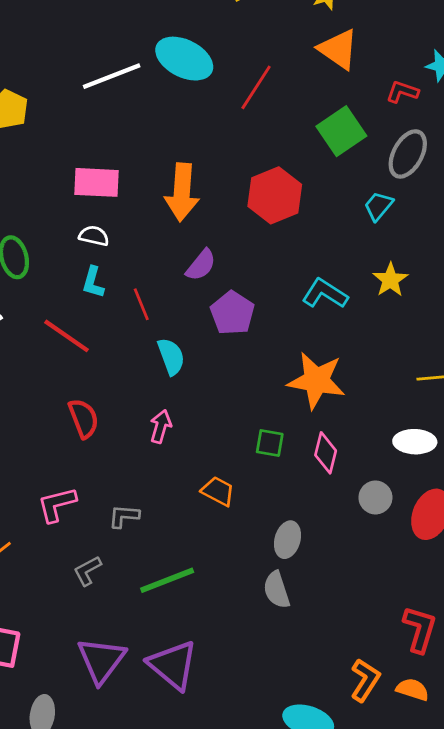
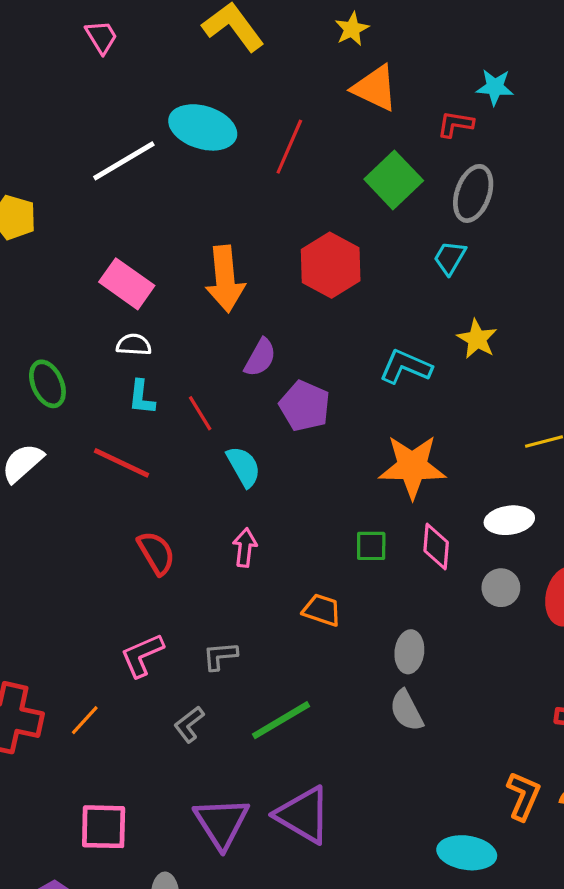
pink rectangle: (97, 182) -> (127, 284), turned 42
white ellipse: (415, 442) -> (509, 520), moved

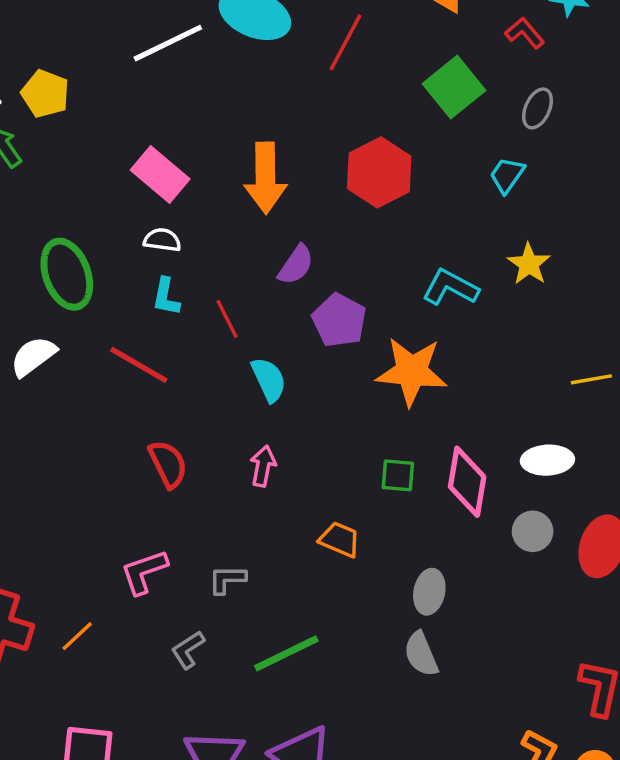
red L-shape: (455, 124) -> (525, 33), turned 36
gray ellipse: (473, 193) -> (538, 108), size x0.7
green ellipse: (47, 384) -> (67, 274), size x1.4
orange star: (412, 467) -> (412, 371), moved
pink diamond: (436, 546) -> (467, 482), size x1.4

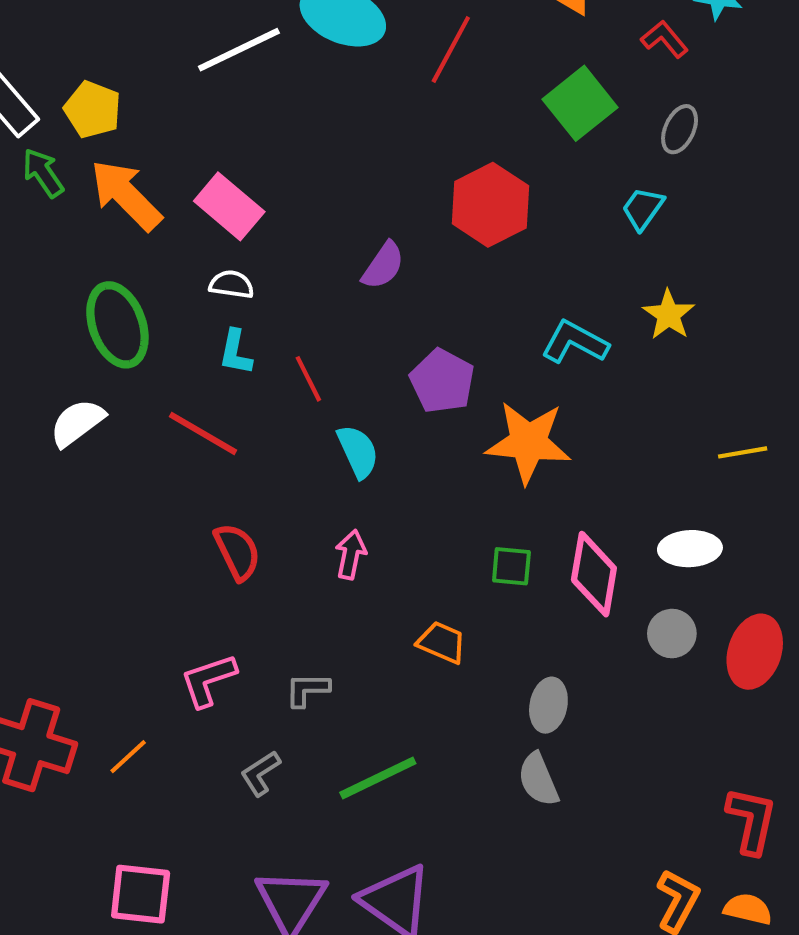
orange arrow: (265, 178) -> (126, 195), moved, turned 136
purple semicircle: (296, 265) -> (383, 266), moved

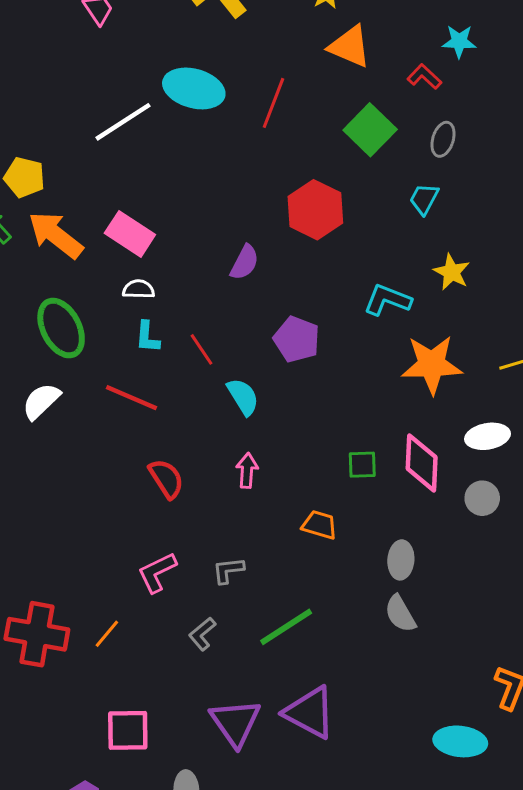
orange star: (528, 442) -> (432, 364), moved

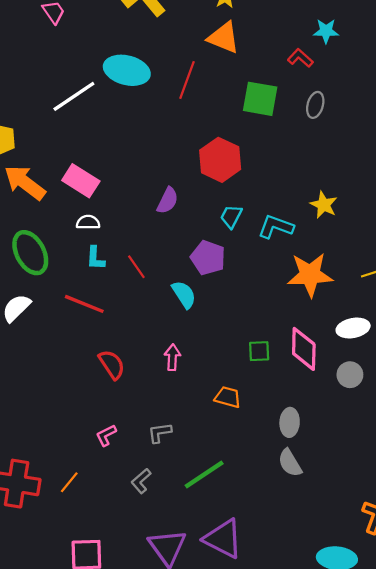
orange triangle: (350, 46) -> (224, 38), moved
green square: (370, 130) -> (260, 99), turned -33
cyan trapezoid: (424, 199) -> (231, 216), moved
cyan semicircle: (243, 397) -> (184, 294), moved
pink L-shape: (157, 572) -> (106, 435), size x0.7

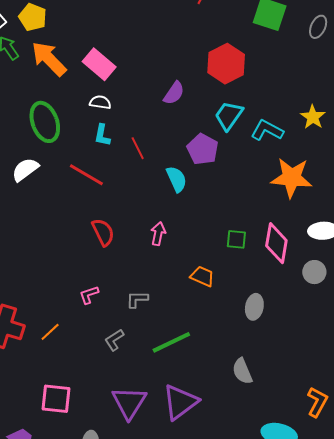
cyan trapezoid: (231, 216) -> (229, 115), size x1.4
gray semicircle: (290, 463) -> (242, 371), moved
purple triangle: (223, 539) -> (180, 402), turned 48

